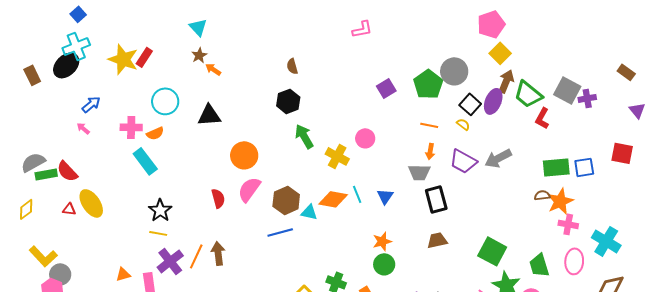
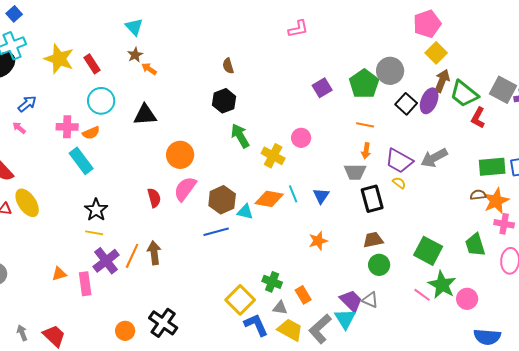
red rectangle: (144, 57) -> (92, 64), moved, turned -66
yellow semicircle: (463, 124) -> (399, 183), moved
green circle: (384, 264) -> (379, 265), moved
green trapezoid: (539, 265) -> (475, 245), moved

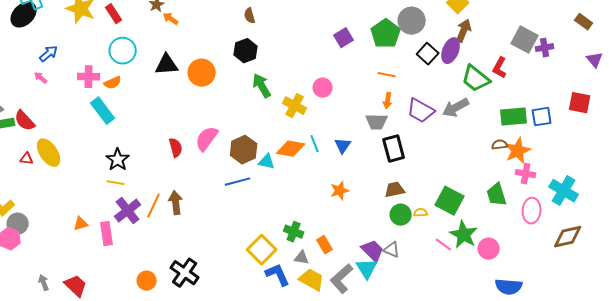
green trapezoid: (464, 94) -> (476, 79), moved
orange circle: (180, 155) -> (202, 73), moved
yellow semicircle: (399, 183) -> (421, 213), moved, turned -40

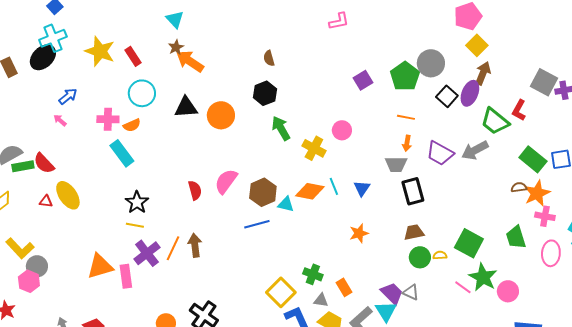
orange arrow: (171, 19) -> (190, 61), size x1.8
green rectangle: (514, 117) -> (533, 159), turned 44
orange triangle: (81, 224) -> (100, 266), size x1.8

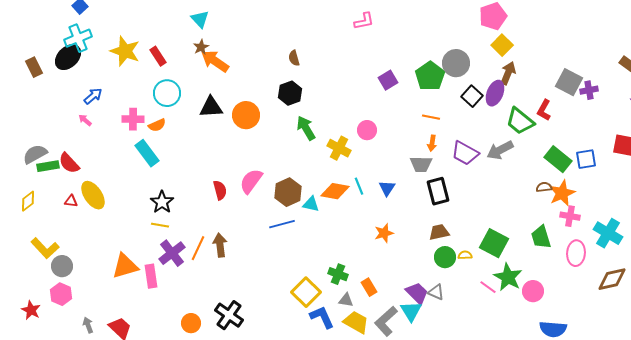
pink hexagon: (29, 281) -> (61, 294), moved

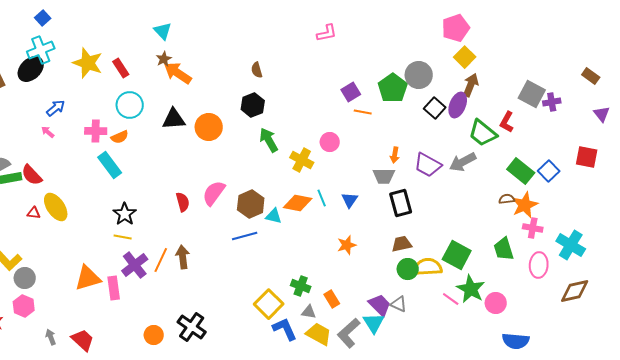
orange line: (431, 117) -> (363, 112), moved
blue square: (586, 159) -> (549, 171), turned -35
yellow semicircle: (465, 255) -> (428, 267), size x2.0

